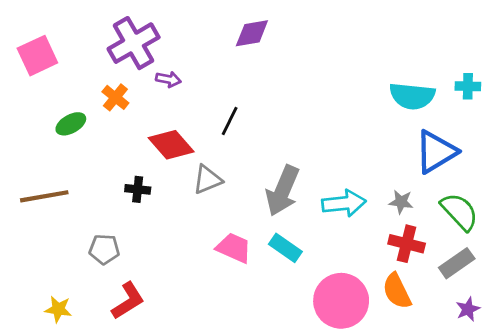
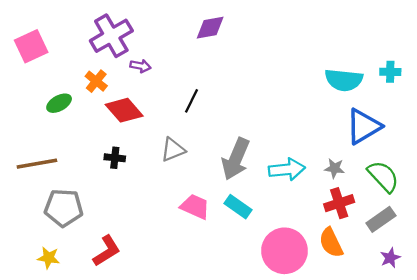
red diamond: (171, 145) -> (124, 110), moved
red cross: (407, 244) -> (339, 203), turned -32
gray pentagon: (104, 249) -> (64, 208), moved, size x1.5

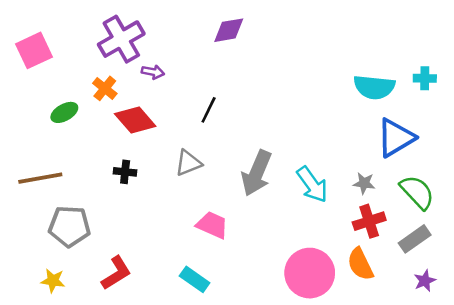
cyan arrow: (287, 169) -> (312, 185), turned 60
cyan rectangle: (238, 207) -> (195, 279), moved

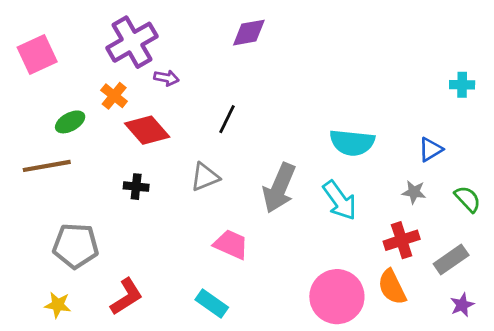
cyan semicircle: (374, 87) -> (352, 143), moved
blue triangle: (396, 138) -> (430, 149), size x0.6
brown line: (40, 178) -> (47, 166), moved
gray star: (364, 183) -> (414, 192), moved
green semicircle: (417, 192) -> (468, 199), moved, size x0.7

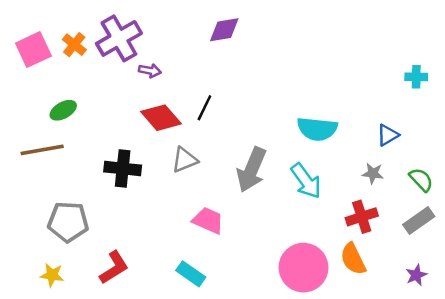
orange cross: (114, 96) -> (74, 45), moved
red diamond: (147, 130) -> (161, 118), moved
black cross: (136, 187) -> (123, 168), size x1.6
gray rectangle: (451, 259) -> (419, 221), moved

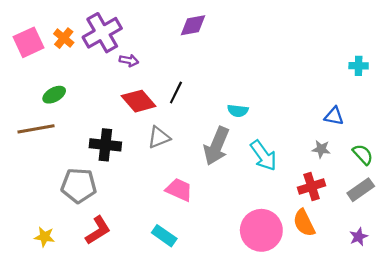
cyan semicircle: (317, 129) -> (238, 111), moved, size x0.6
blue triangle: (388, 135) -> (334, 116), turned 42
gray pentagon: (68, 222) -> (79, 185), moved

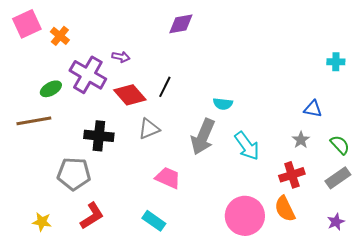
purple cross: (102, 33) -> (88, 75), moved, turned -30
pink square: (28, 42) -> (27, 24), moved
gray star: (321, 149) -> (301, 140), turned 30

